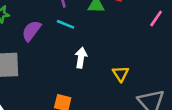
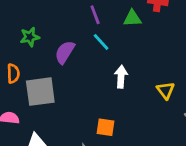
cyan line: (66, 24) -> (101, 42), turned 30

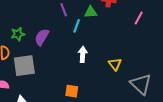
green star: (30, 37) -> (18, 34), moved
cyan line: (101, 42) -> (77, 26), moved, turned 64

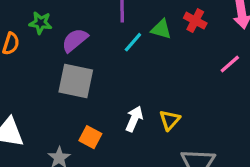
white arrow: (83, 54) -> (134, 119), moved
gray square: (24, 66) -> (76, 81), moved

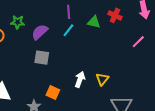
cyan line: (133, 42) -> (68, 30), moved
gray square: (76, 81) -> (42, 58), size x0.7

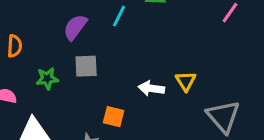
green star: (18, 22) -> (47, 79), moved
white arrow: (80, 79) -> (151, 88), turned -91

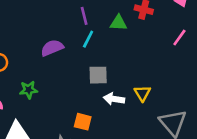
purple semicircle: (75, 27) -> (52, 48), turned 30
gray square: (86, 66) -> (98, 75), moved

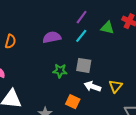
purple line: (84, 16) -> (82, 17), turned 40
green star: (29, 90) -> (60, 71), moved
orange square: (83, 122) -> (73, 102), moved

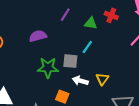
cyan line: (81, 36) -> (87, 47), moved
green star: (60, 71) -> (48, 68), size x1.5

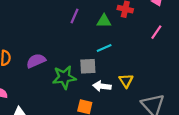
purple semicircle: (38, 36) -> (36, 61), moved
cyan line: (87, 47) -> (104, 48), turned 40

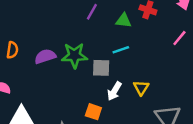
green star: (64, 77) -> (74, 55), moved
white arrow: (102, 86) -> (114, 91), turned -72

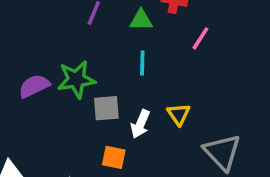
pink line: (179, 38) -> (200, 38), moved
cyan line: (121, 50) -> (142, 63), turned -63
gray square: (101, 68) -> (106, 108), moved

